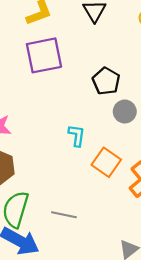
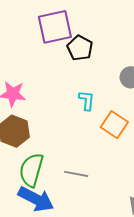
black pentagon: (106, 81) -> (80, 48), moved

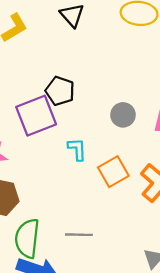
purple square: (55, 27) -> (36, 116), moved
orange square: (114, 125) -> (113, 172), turned 36

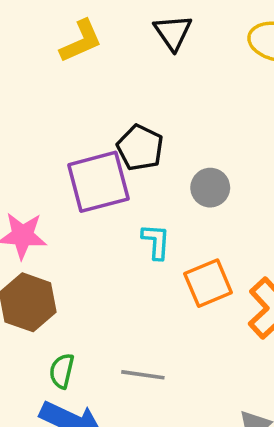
gray circle: (123, 115) -> (210, 188), moved
green semicircle: (27, 238) -> (62, 371), size x0.6

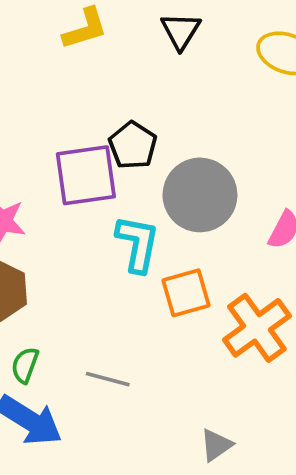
gray circle: (210, 188) -> (200, 195), size x1.8
cyan L-shape: (156, 241) -> (138, 244), size x1.5

